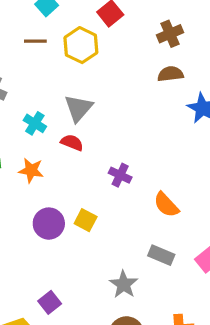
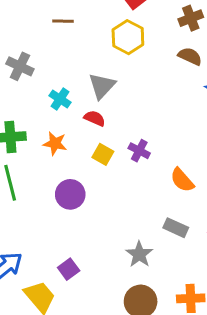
yellow hexagon: (81, 45) -> (128, 37), moved
brown semicircle: (170, 74) -> (190, 56), turned 30
yellow square: (86, 220) -> (103, 154), moved

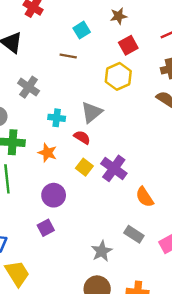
cyan cross: (60, 99) -> (57, 118), turned -35
purple cross: (139, 151) -> (114, 168), size x1.5
purple square: (69, 269) -> (46, 228), moved

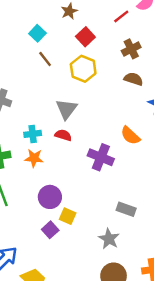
brown line: (68, 56) -> (45, 59), moved, turned 56
cyan cross: (57, 118) -> (33, 134), moved
yellow square: (84, 167) -> (68, 216), moved
orange semicircle: (145, 197) -> (130, 136), moved
gray rectangle: (134, 234) -> (126, 209), moved

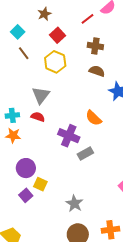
brown cross: (131, 49) -> (95, 46), turned 35
gray rectangle: (126, 209) -> (85, 153), moved, turned -49

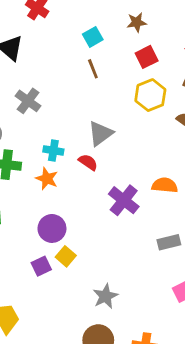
yellow hexagon: (55, 62) -> (150, 95), moved
orange semicircle: (94, 118) -> (165, 185), turned 126
gray rectangle: (85, 153) -> (169, 242), moved

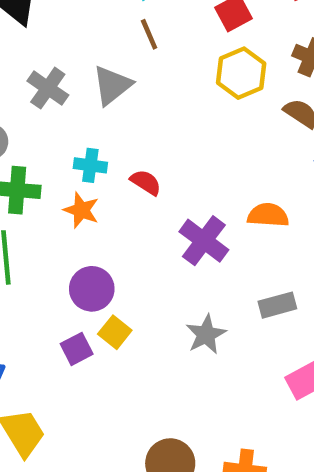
gray triangle: (100, 133) -> (112, 85), moved
gray star: (105, 296) -> (206, 334), moved

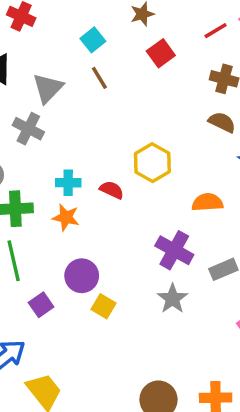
yellow hexagon: (241, 73) -> (152, 163), moved
gray triangle: (112, 85) -> (48, 88), moved
purple cross: (204, 241) -> (174, 250), moved
purple square: (77, 349) -> (41, 305), moved

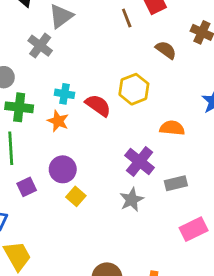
brown line: (99, 78) -> (127, 18), moved
brown semicircle: (222, 122) -> (166, 50), moved
red semicircle: (112, 190) -> (98, 105), size x1.4

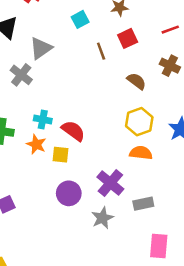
yellow hexagon: (134, 89) -> (139, 122), moved
purple circle: (63, 169) -> (69, 193), moved
yellow square: (76, 196) -> (61, 155), moved, turned -36
pink rectangle: (194, 229) -> (159, 246), turned -60

